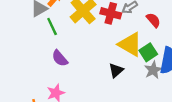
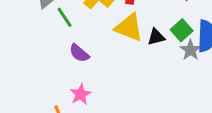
yellow triangle: (130, 44) -> (129, 27), moved
black triangle: (116, 70) -> (156, 37), moved, turned 35

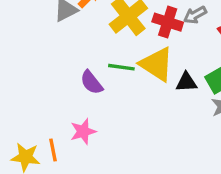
green line: (65, 17) -> (121, 67), moved, turned -60

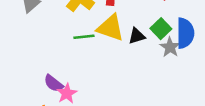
purple semicircle: (92, 82) -> (53, 83), moved

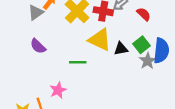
green line: (84, 37) -> (78, 62), moved
purple semicircle: (53, 83) -> (38, 46), moved

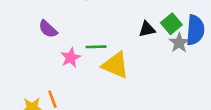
yellow triangle: (100, 40) -> (115, 65), moved
pink star: (58, 90) -> (71, 58), moved

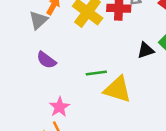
pink star: (71, 58) -> (59, 107), moved

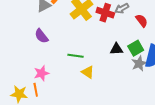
yellow triangle: (118, 89) -> (88, 72), size x0.6

